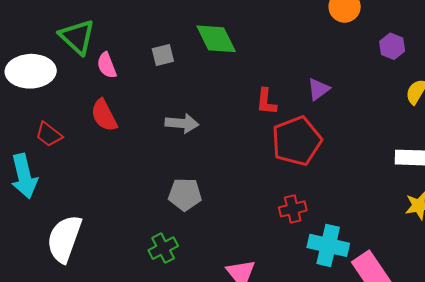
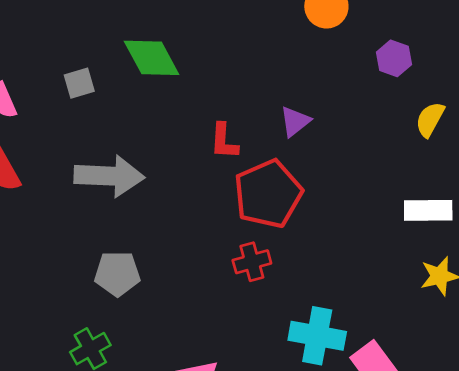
gray arrow: (182, 123) -> (109, 176), size x1.5
red cross: (293, 209) -> (252, 262), moved

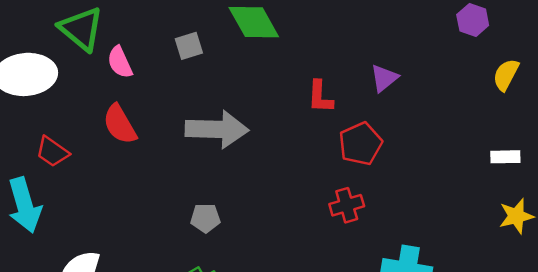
red pentagon: (268, 194) -> (361, 144), size x0.7
white rectangle: (428, 210) -> (505, 157), size x0.7
gray pentagon: (117, 274) -> (205, 218), moved, size x0.7

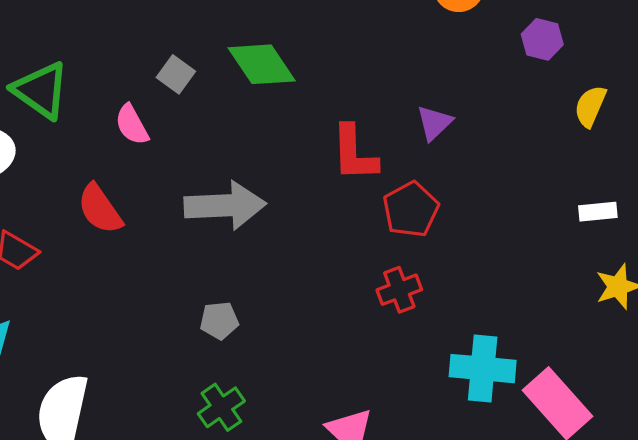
gray square: (189, 46) -> (176, 74), moved, turned -32
pink semicircle: (120, 62) -> (132, 125), moved
red L-shape: (320, 97) -> (354, 153), size x1.4

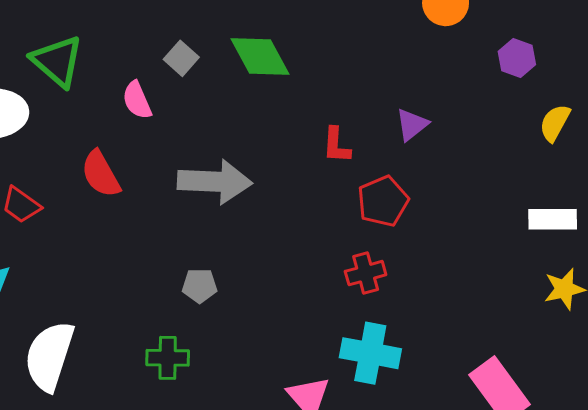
red L-shape: (354, 153) -> (336, 145), size x0.7
white rectangle: (598, 212) -> (553, 219), size x1.4
cyan cross: (483, 369) -> (370, 353), moved
green cross: (221, 407) -> (168, 358), moved, turned 30

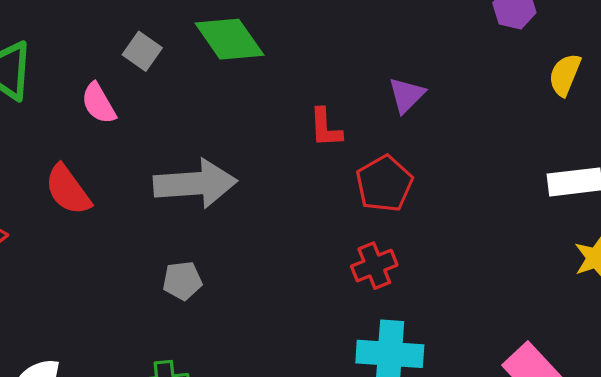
gray pentagon: (200, 286) -> (182, 281), moved

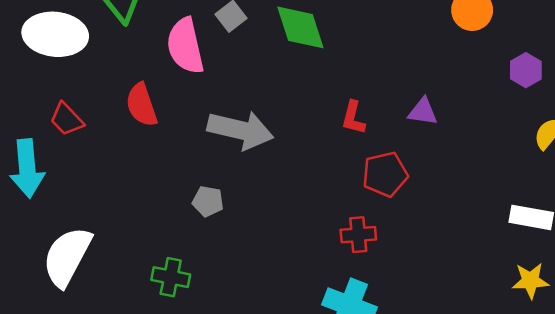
purple triangle: (406, 95) -> (423, 112), turned 36
pink semicircle: (99, 103) -> (185, 46), size x1.6

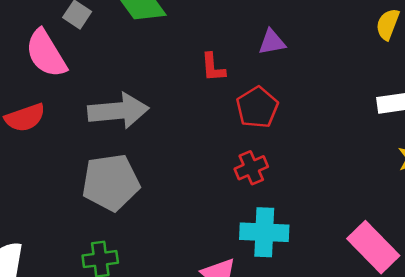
red semicircle: (142, 105) -> (25, 118), turned -72
gray pentagon: (208, 201) -> (111, 182), size x2.0

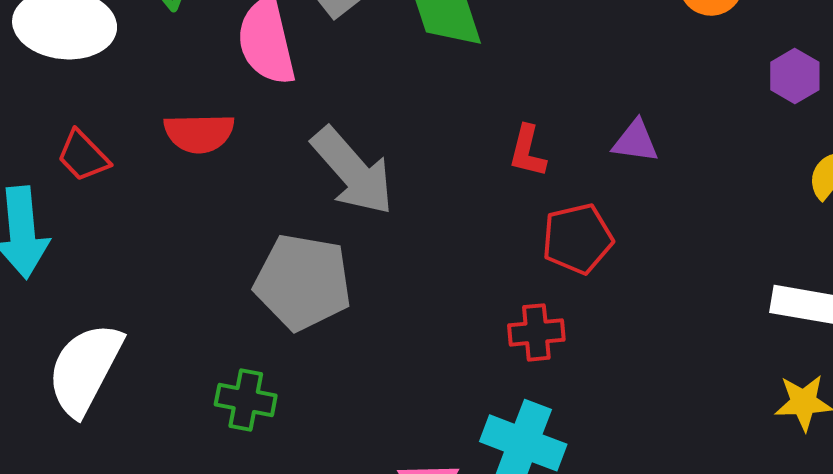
gray arrow: (118, 111) -> (353, 171), turned 36

